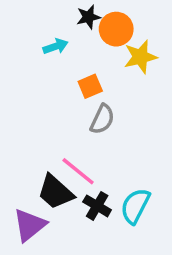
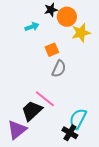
black trapezoid: (55, 192) -> (32, 111), turned 95
black cross: (97, 206) -> (70, 133), moved

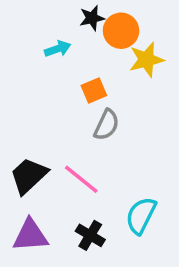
black trapezoid: (32, 111) -> (29, 176), moved
purple triangle: (17, 130) -> (30, 235), turned 35
black cross: (70, 133) -> (90, 235), moved

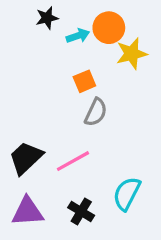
black star: (92, 18) -> (47, 18), moved
cyan arrow: (58, 49) -> (78, 36), moved
pink line: (81, 179) -> (73, 161), turned -68

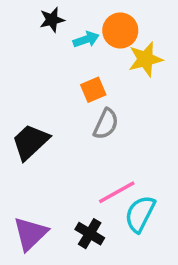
black trapezoid: (26, 158) -> (30, 142), moved
pink line: (73, 161) -> (117, 192), moved
purple triangle: (27, 212) -> (30, 234), turned -40

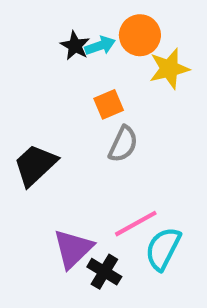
black star: (52, 20) -> (75, 46), moved, turned -30
purple triangle: (30, 234) -> (73, 249), moved

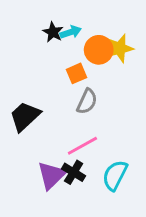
orange circle: (140, 35) -> (99, 50), moved
pink line: (136, 224) -> (82, 146), moved
black cross: (104, 272) -> (74, 172), moved

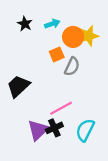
black star: (53, 32) -> (25, 24), moved
gray semicircle: (87, 101) -> (72, 67), moved
black cross: (74, 172) -> (54, 128), turned 35

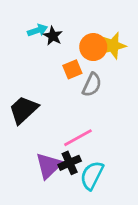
black star: (25, 24) -> (53, 36), moved
cyan arrow: (52, 24) -> (37, 30), moved
cyan semicircle: (85, 130) -> (92, 175), moved

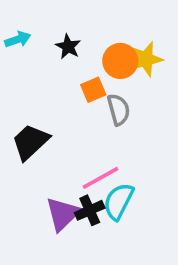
cyan arrow: (37, 30) -> (18, 39), moved
gray semicircle: (92, 85) -> (119, 110), turned -40
cyan semicircle: (92, 175) -> (119, 201), moved

